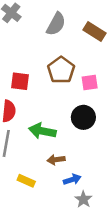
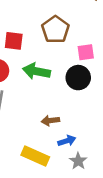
pink square: (90, 83) -> (86, 52), moved
green arrow: (42, 131) -> (36, 71), moved
yellow rectangle: (26, 181) -> (35, 156), moved, size x1.5

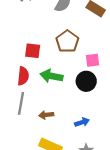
brown arrow: (50, 121) -> (46, 115), moved
blue arrow: (67, 141) -> (82, 122), moved

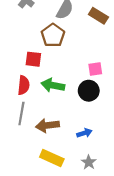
brown pentagon: (67, 41) -> (53, 35), moved
brown arrow: (46, 115) -> (47, 125), size x1.5

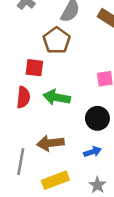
black circle: (89, 91) -> (97, 118), moved
gray line: (21, 113) -> (21, 162), moved
yellow rectangle: (52, 158) -> (55, 180), turned -45

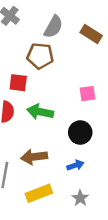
brown pentagon: (57, 40) -> (40, 56), turned -30

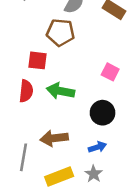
pink square: (88, 94) -> (110, 72), turned 35
gray star: (80, 198) -> (94, 174), moved

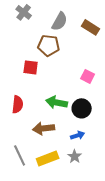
red semicircle: (26, 91) -> (18, 104), moved
green arrow: (60, 91) -> (57, 102), moved
gray line: (23, 157) -> (20, 155), moved, turned -35

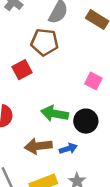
red square: (31, 67) -> (22, 70), turned -35
blue arrow: (78, 135) -> (68, 149), moved

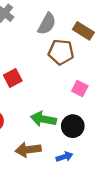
brown pentagon: (45, 42) -> (61, 52), moved
blue arrow: (68, 149) -> (65, 157), moved

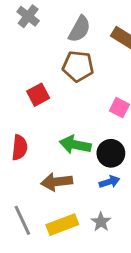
brown pentagon: (61, 52) -> (78, 66), moved
blue arrow: (65, 157) -> (109, 182), moved

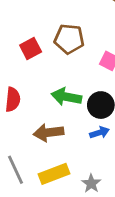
brown pentagon: (78, 66) -> (69, 39), moved
gray star: (101, 222) -> (91, 183), moved

